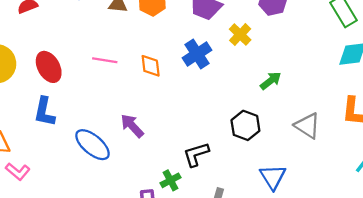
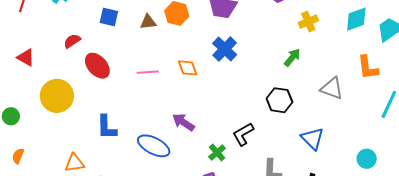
yellow cross: (240, 35) -> (308, 22), moved, turned 36
red ellipse: (49, 67) -> (97, 66), moved
green cross: (171, 180) -> (217, 153), moved

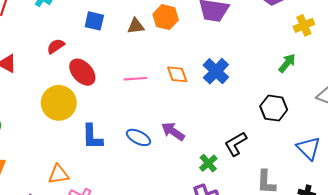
blue cross: (225, 49) -> (216, 71), moved
yellow circle: (57, 96) -> (59, 103), moved
blue ellipse: (154, 146) -> (139, 137), moved, size x0.7

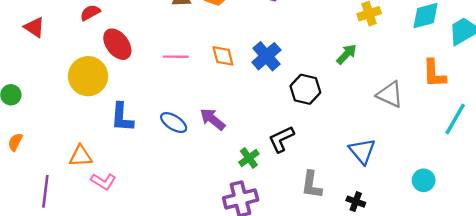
black hexagon: (274, 108) -> (305, 89), moved

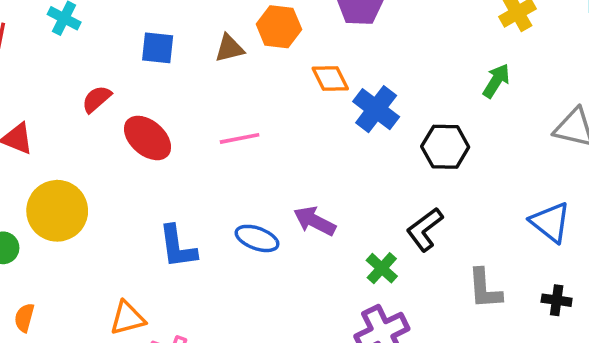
orange diamond: (223, 56) -> (330, 78), moved
yellow circle: (88, 76) -> (57, 211), moved

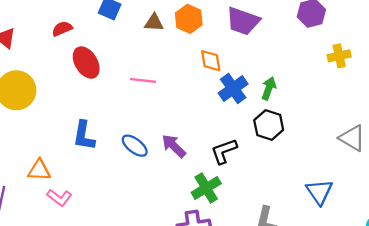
green arrow: (496, 81) -> (269, 88), moved, turned -30
black L-shape: (425, 229) -> (224, 151), moved
green cross: (382, 268) -> (206, 188), size x1.4

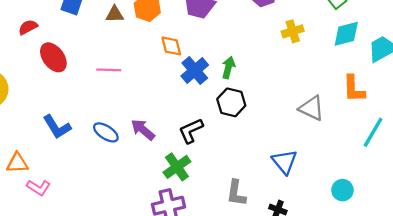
blue L-shape: (84, 136) -> (57, 127), turned -36

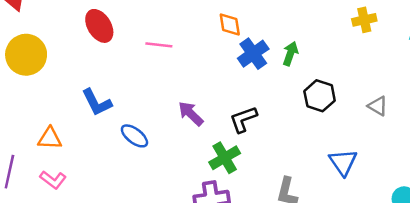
black hexagon: (231, 102) -> (320, 96), moved
gray triangle: (312, 108) -> (378, 106), size x0.7
blue ellipse: (106, 132) -> (134, 136), moved
pink L-shape: (39, 187) -> (53, 180), moved

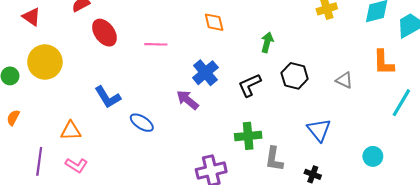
blue cross: (253, 54) -> (205, 73), moved
black L-shape: (243, 119) -> (249, 85), moved
green cross: (225, 158) -> (248, 136), moved, turned 30

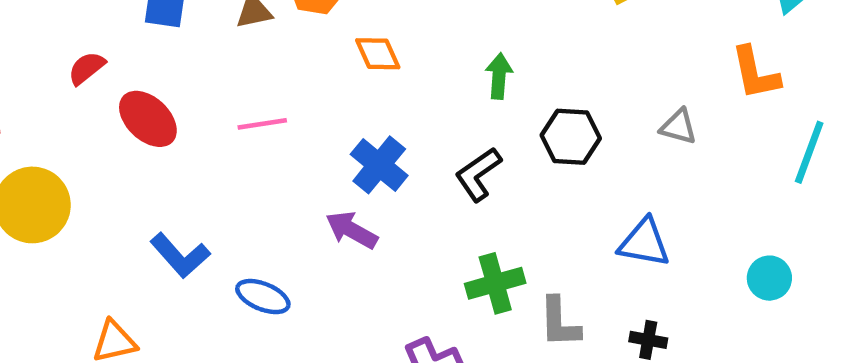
blue triangle: (319, 130) -> (644, 243), turned -30

